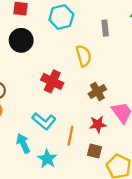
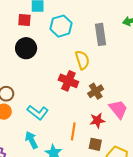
gray rectangle: (105, 28) -> (100, 34), size x1.5
red cross: (52, 81) -> (68, 81), moved
cyan L-shape: (44, 121) -> (38, 112), moved

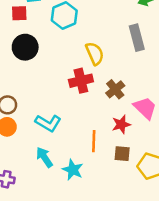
gray rectangle: (100, 34) -> (137, 38), moved
red cross: (68, 81) -> (81, 81), turned -30

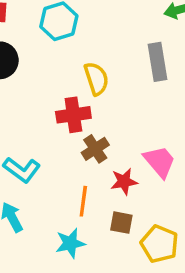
brown cross: (115, 89) -> (95, 149), moved
cyan star: (73, 170) -> (70, 243), moved, turned 30

